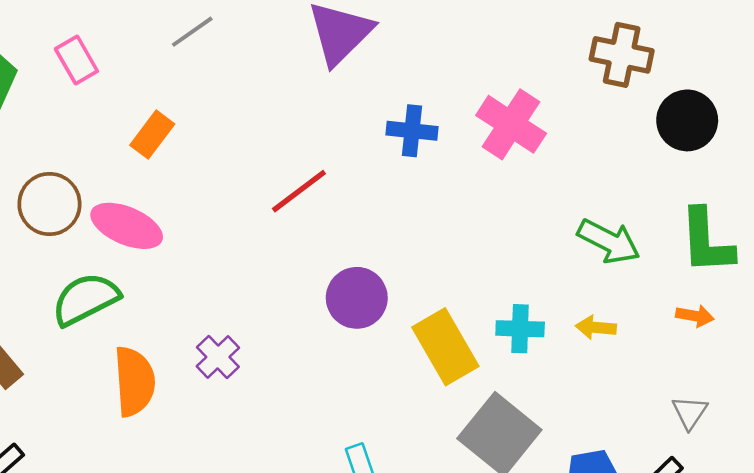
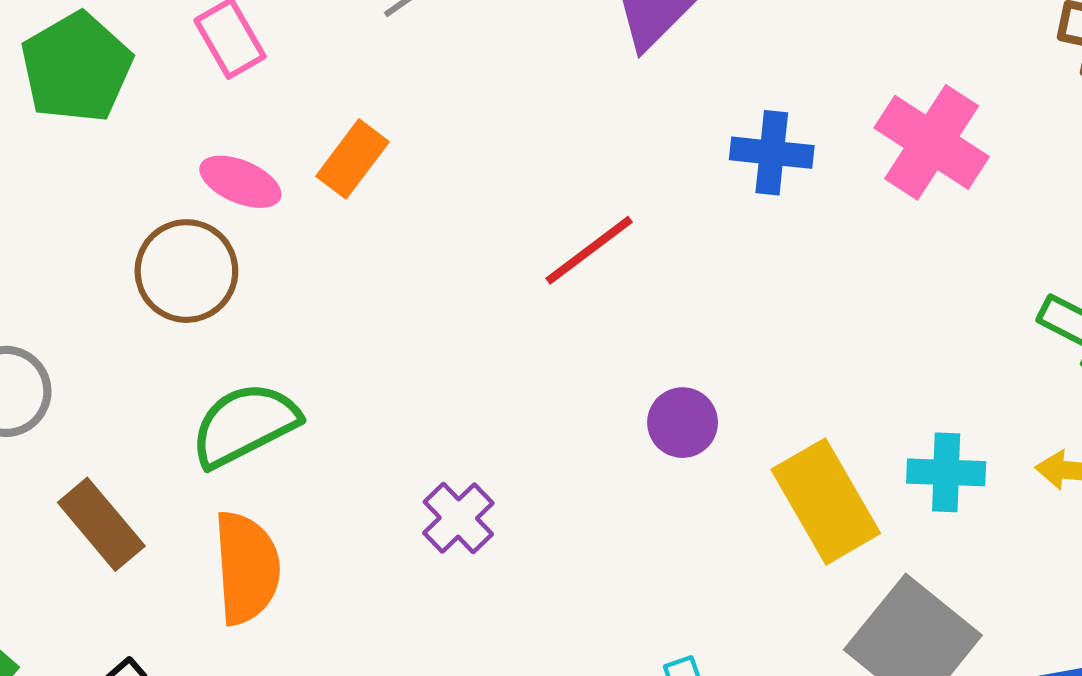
pink ellipse: (127, 226) -> (240, 182), moved, size x0.7
purple circle: (357, 298) -> (683, 423), size x0.7
orange semicircle: (134, 381) -> (247, 568), moved

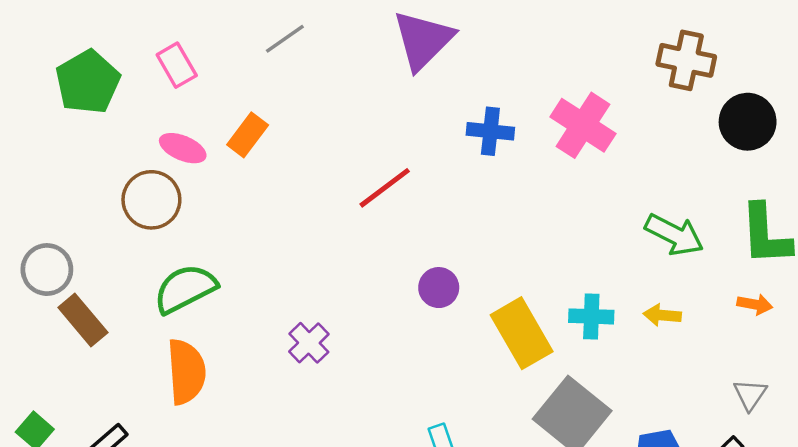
brown rectangle: (101, 524) -> (83, 320), moved

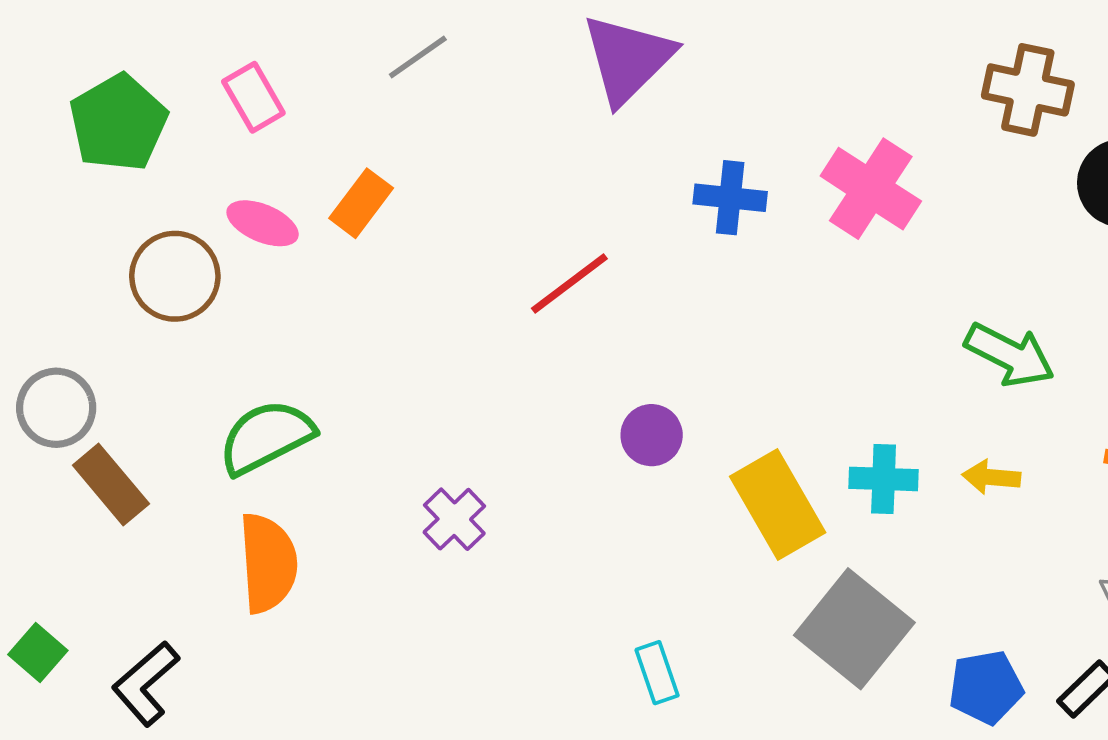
brown circle: (151, 200) -> (175, 276), moved

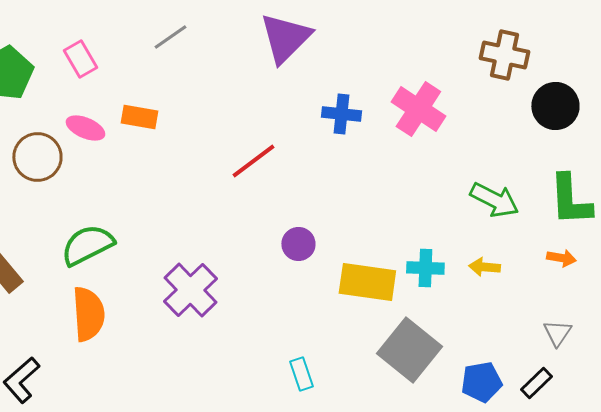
orange rectangle: (361, 203) -> (139, 117), turned 63
yellow rectangle: (778, 505) -> (367, 282), turned -52
purple cross: (454, 519) -> (190, 290), size x1.6

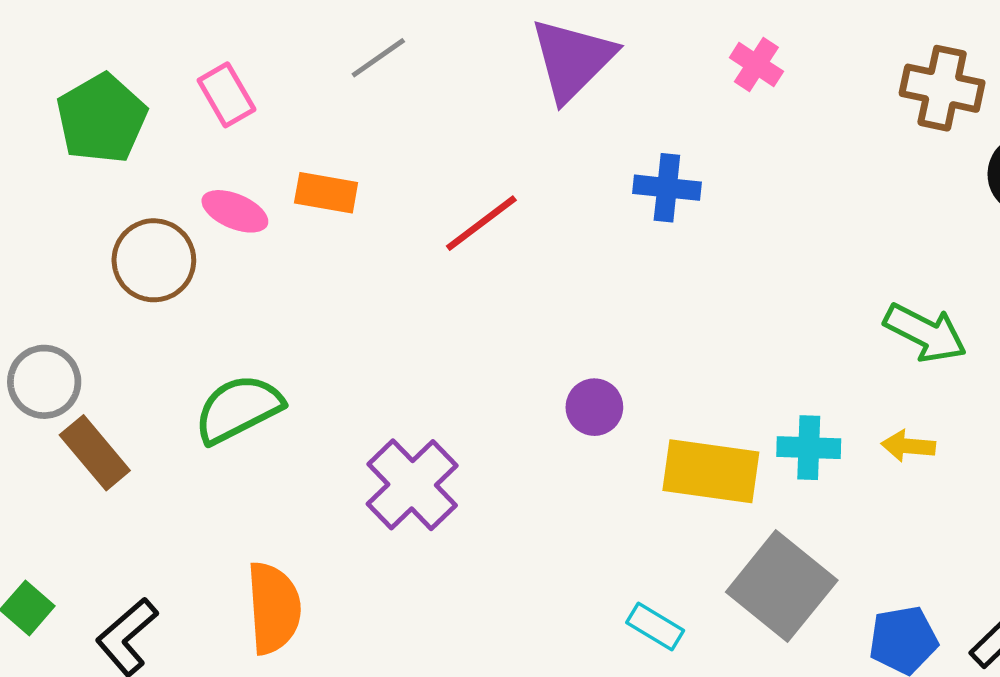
pink cross: (418, 109) -> (756, 65), moved, size x0.6
red line: (253, 161) -> (481, 223), moved
orange semicircle: (88, 314) -> (274, 608), moved
cyan rectangle: (301, 374) -> (655, 627), moved, turned -40

